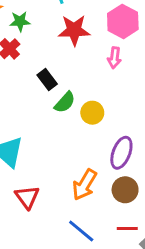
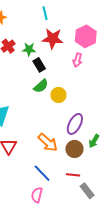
green star: (20, 21) -> (29, 49), moved
black rectangle: (47, 79) -> (39, 65), moved
orange arrow: (85, 185) -> (48, 142), turned -85

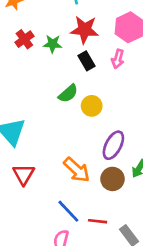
black rectangle: (39, 65) -> (87, 61), moved
red line: (73, 175) -> (98, 221), moved

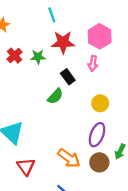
black rectangle: (87, 61) -> (68, 77), moved
yellow circle: (92, 106) -> (100, 103), moved

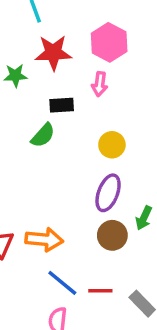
black rectangle: (68, 77) -> (62, 105), turned -56
orange arrow: (69, 158) -> (44, 239), moved, turned -30

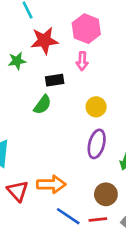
brown circle: (112, 235) -> (106, 194), moved

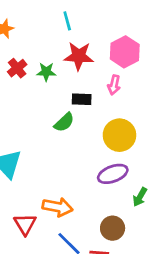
yellow circle: (96, 107) -> (119, 135), size x1.5
purple ellipse: (97, 144) -> (113, 174), turned 44
red triangle: (18, 191) -> (25, 224), moved

